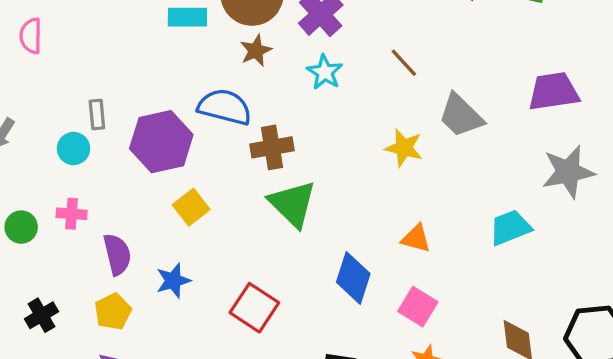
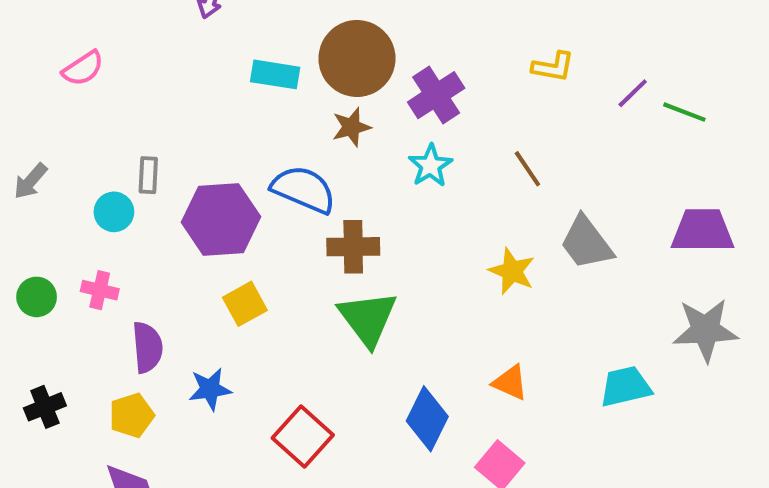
pink semicircle: (31, 36) -> (83, 68), turned -132

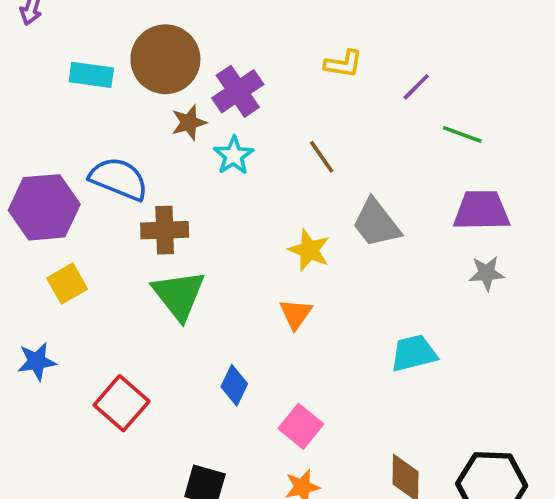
green line: (684, 112) -> (462, 134), moved
brown star: (351, 127) -> (189, 123), moved
gray star: (705, 330) -> (487, 273), moved, size x0.6
orange triangle: (510, 383) -> (296, 314), moved, turned 42
blue diamond: (427, 419) -> (234, 385), size x0.7

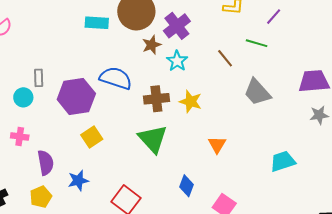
green line: (462, 134) -> (257, 43), moved
brown cross: (165, 230) -> (156, 99), moved
yellow star: (309, 250) -> (191, 102), moved

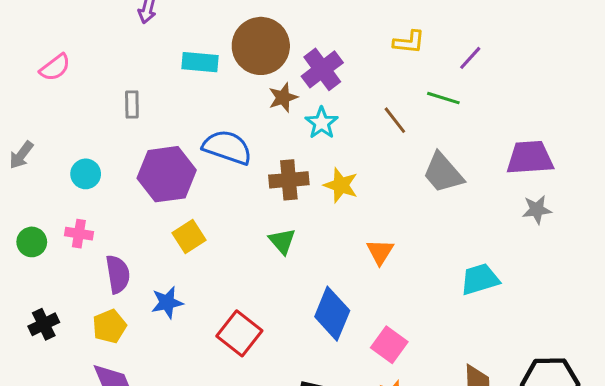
gray rectangle: (39, 78) -> (132, 104), moved
green triangle: (153, 139) -> (282, 241), size x0.6
blue diamond: (186, 186) -> (332, 314), size x1.6

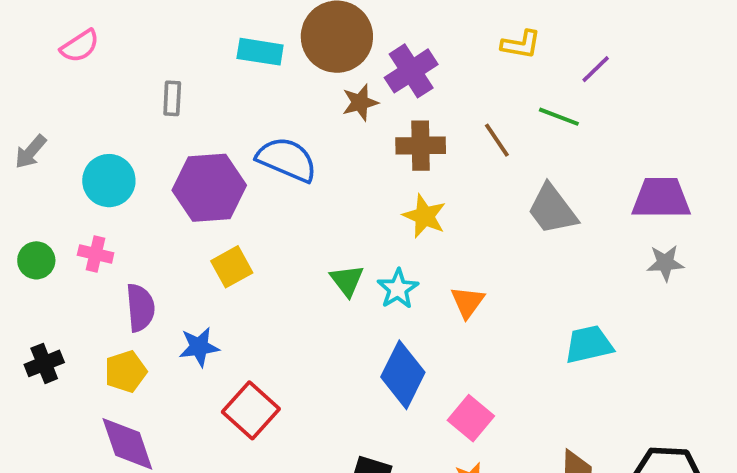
cyan star: (322, 123) -> (398, 289), moved
cyan circle: (86, 174) -> (109, 181), size x1.4
brown cross: (289, 180) -> (421, 146), moved
red square: (239, 333) -> (251, 410), moved

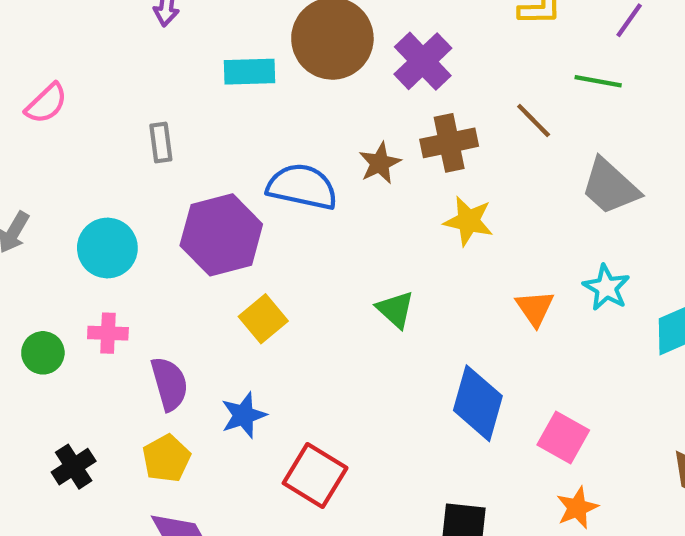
brown star: (360, 102) -> (380, 163), moved
cyan star: (398, 289) -> (606, 288), moved

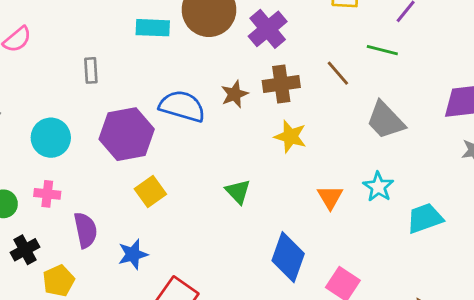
yellow pentagon: (166, 458) -> (59, 281), moved
black cross: (74, 467) -> (25, 250), moved

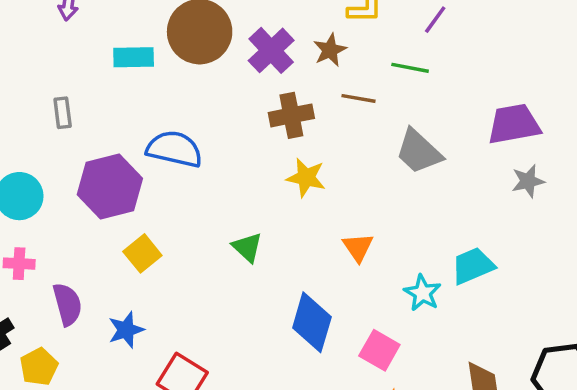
brown line: (338, 73) -> (358, 98), turned -36
brown star: (235, 94) -> (330, 50), moved
cyan star: (378, 187) -> (422, 293), moved

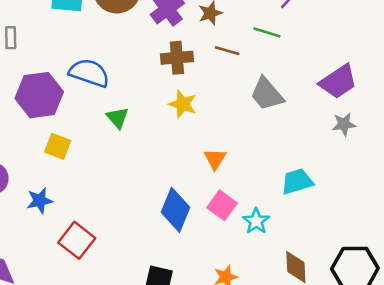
purple trapezoid: (514, 124) -> (338, 82), turned 150
green triangle: (247, 247) -> (118, 118), moved
yellow square: (142, 253) -> (58, 146), turned -36
cyan star: (422, 293) -> (256, 221), moved
pink square: (379, 350) -> (222, 205), moved

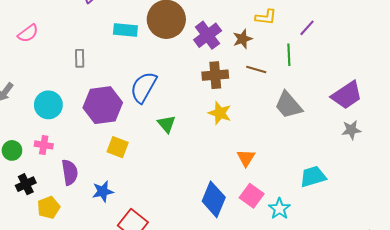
green line: (267, 32) -> (289, 55), turned 70
blue semicircle: (89, 73) -> (144, 87), turned -80

